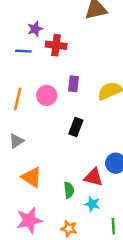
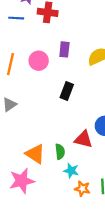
orange triangle: (32, 177) -> (35, 154), moved
cyan star: (92, 204) -> (71, 171), moved
orange star: (69, 229) -> (82, 189), moved

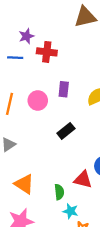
black rectangle: (67, 91) -> (66, 131), turned 30
orange triangle: (35, 154) -> (24, 184), moved

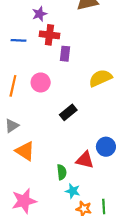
purple star: (26, 36) -> (39, 14), moved
purple rectangle: (64, 89) -> (65, 54), moved
orange triangle: (24, 184) -> (25, 151), moved

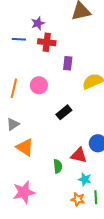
blue line: (18, 40) -> (19, 39), moved
purple rectangle: (65, 54) -> (68, 63), moved
cyan star: (73, 191) -> (85, 179), moved

